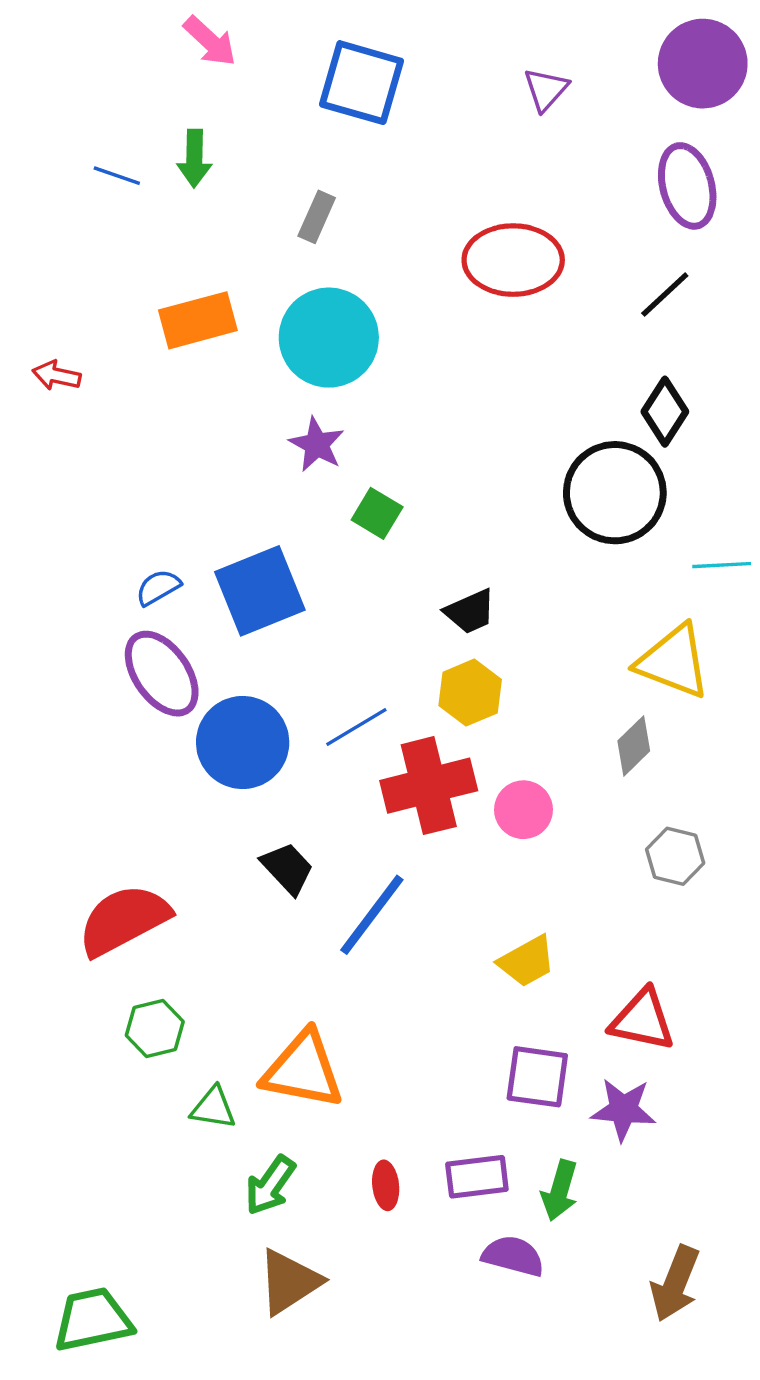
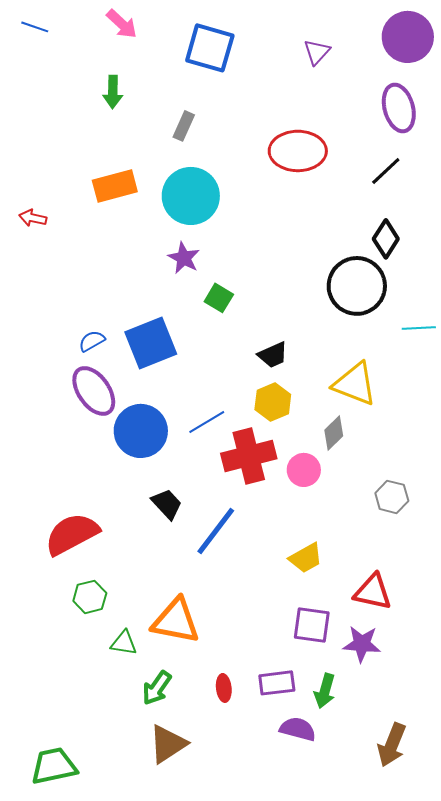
blue line: (117, 176) -> (35, 27), moved
yellow triangle: (673, 662) -> (355, 384), moved
gray diamond: (634, 746) -> (334, 433), moved

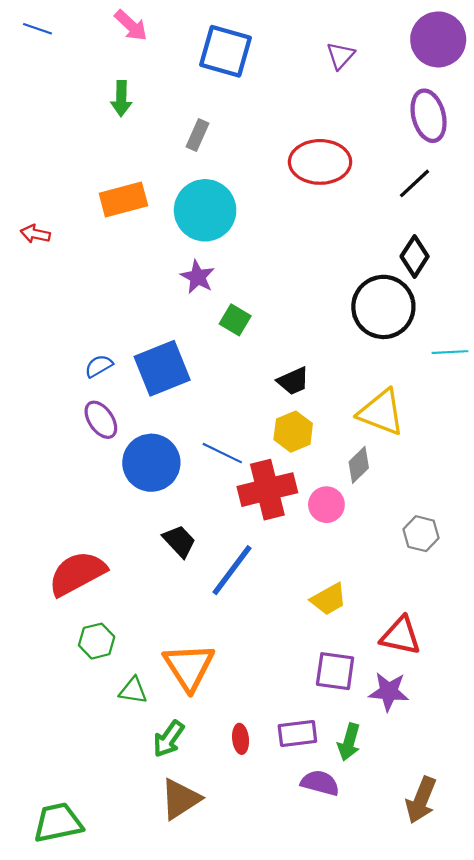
purple ellipse: (94, 391) -> (101, 420), size x0.7
blue line: (207, 422) -> (222, 453), turned 57
orange triangle: (176, 621) -> (189, 667), turned 46

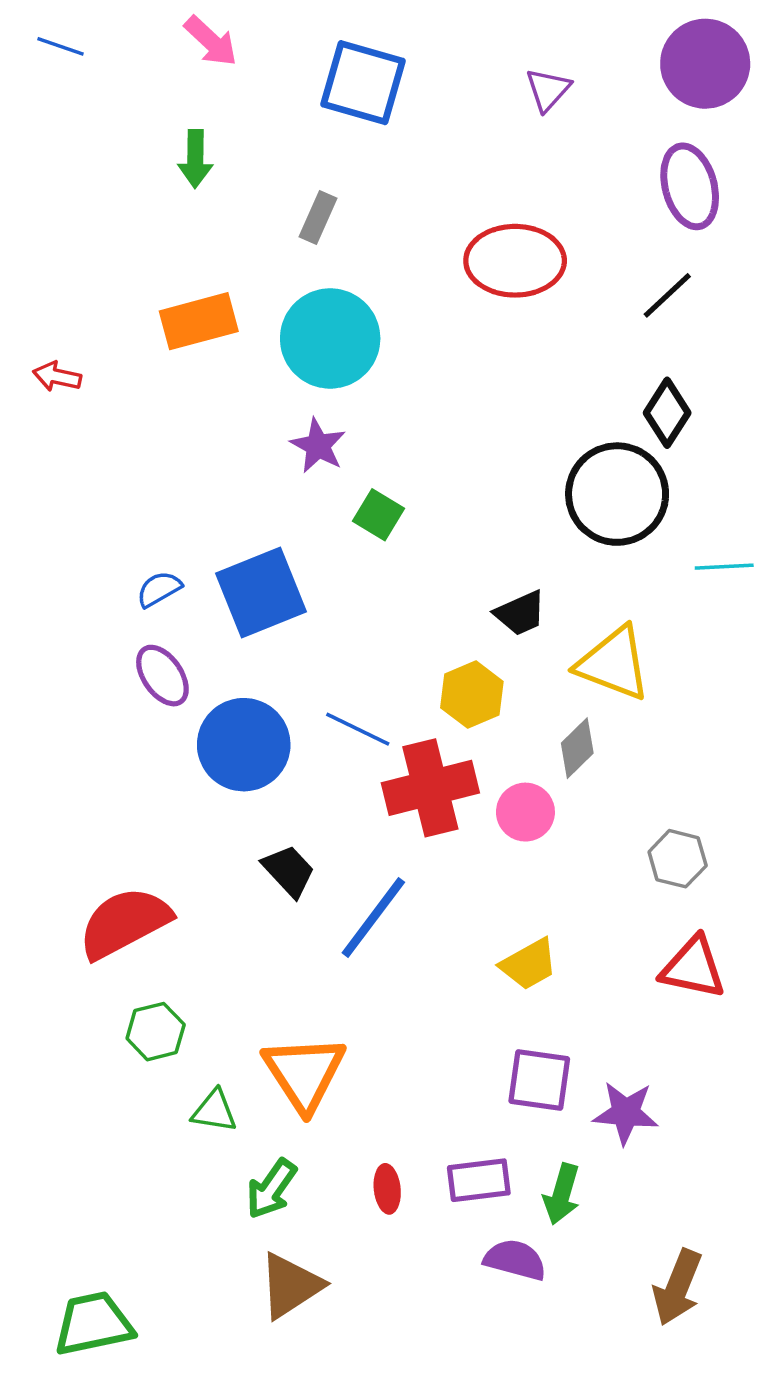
black trapezoid: (293, 381) -> (520, 613), moved
red triangle: (401, 636) -> (693, 968), moved

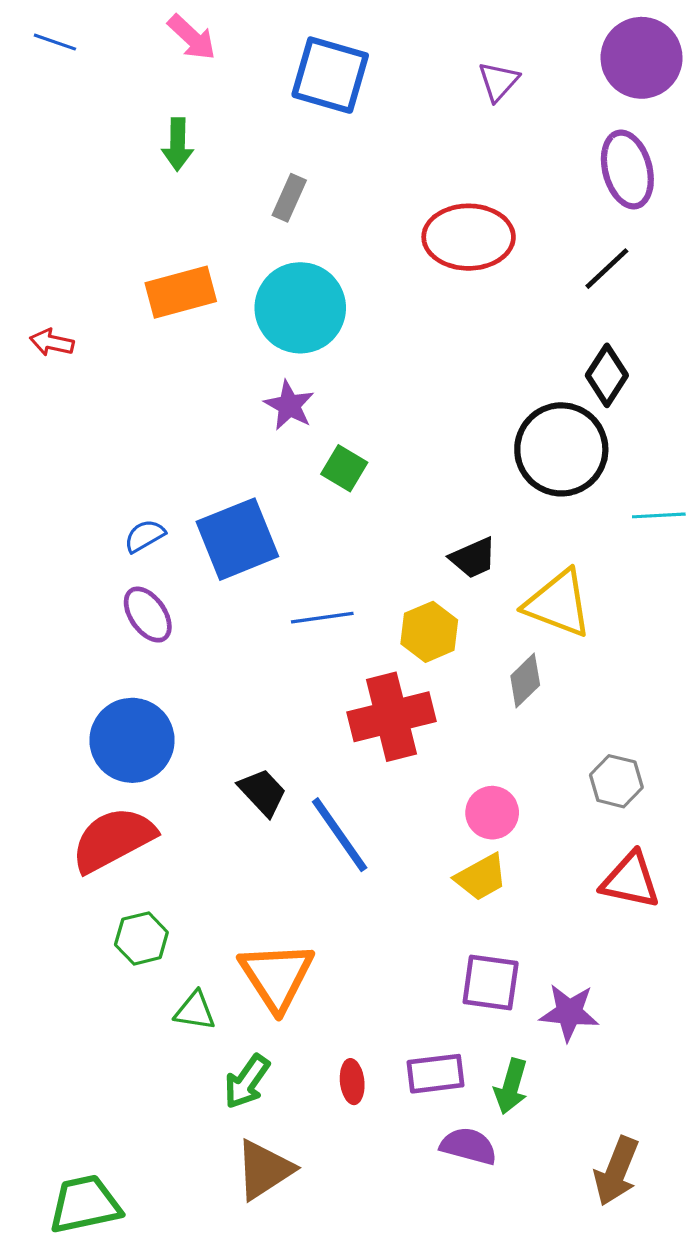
blue line: (358, 729) -> (322, 618), moved, turned -34
blue circle: (244, 745) -> (132, 740), moved
pink circle: (525, 812) -> (492, 813), moved
blue line: (373, 918) -> (340, 835), turned -72

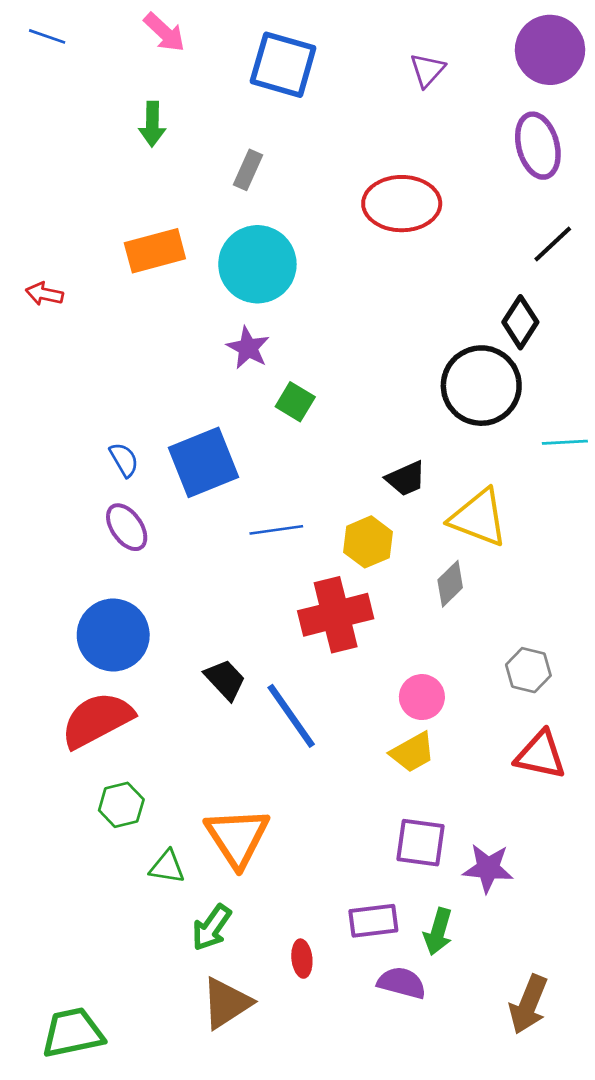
black line: (607, 269) -> (553, 244), moved
blue semicircle: (145, 536) -> (124, 460), turned 90
red ellipse: (352, 1082) -> (302, 959), moved

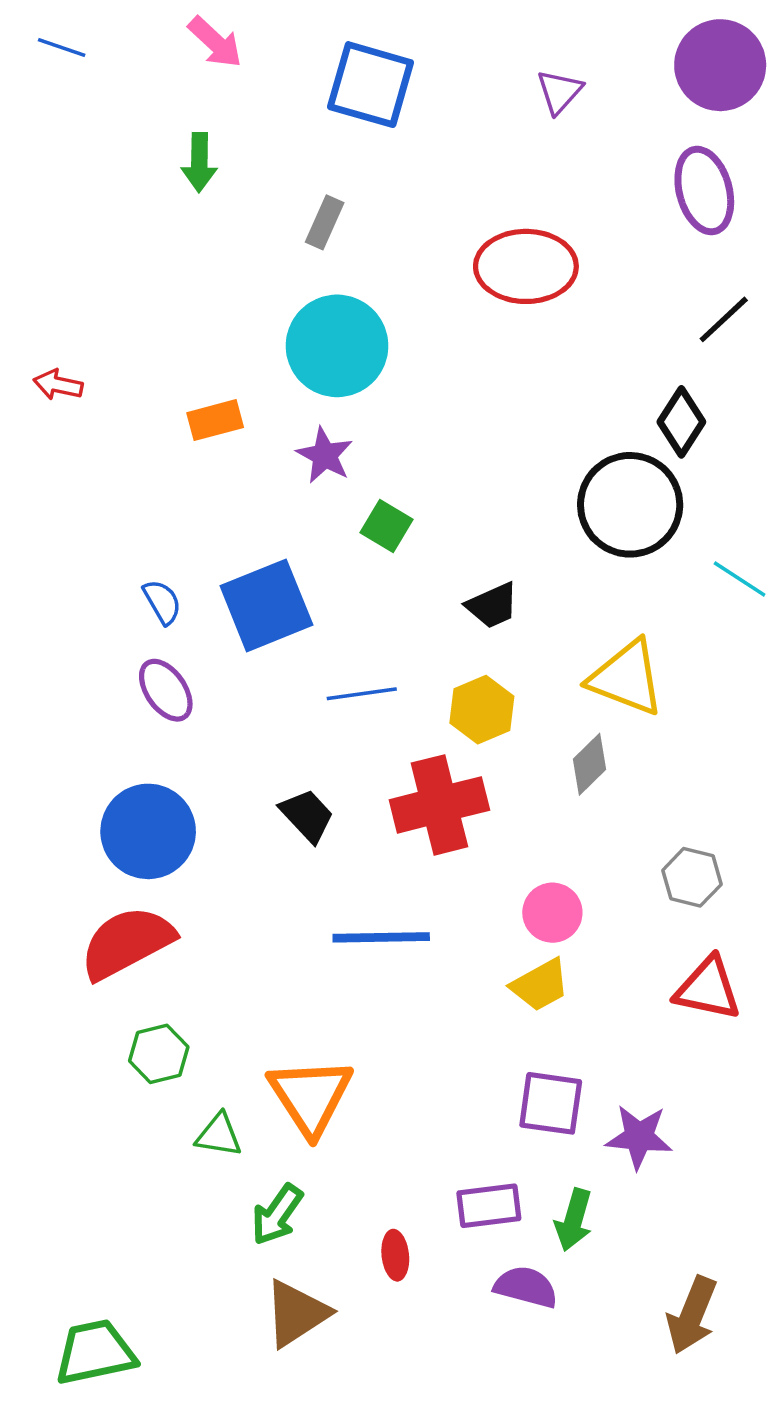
orange rectangle: (155, 251) -> (215, 420), moved, size x0.7
cyan line: (565, 442) -> (740, 579), turned 36
black trapezoid: (406, 479) -> (492, 605), moved
black trapezoid: (225, 679) -> (307, 816), moved
blue line: (291, 716) -> (381, 937), turned -56

